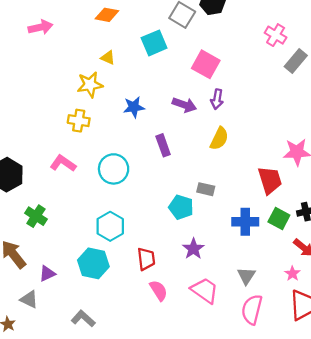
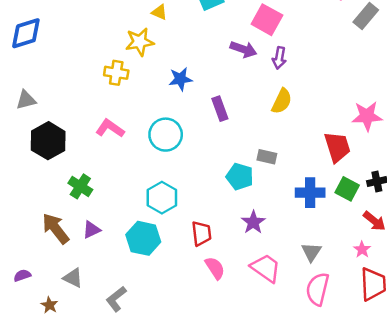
purple arrow: (184, 105) -> (243, 49), moved
blue star: (134, 107) -> (180, 79), moved
yellow cross: (79, 121) -> (116, 73), moved
purple triangle: (47, 274) -> (91, 230), moved
gray L-shape: (83, 319) -> (116, 299), moved, turned -80

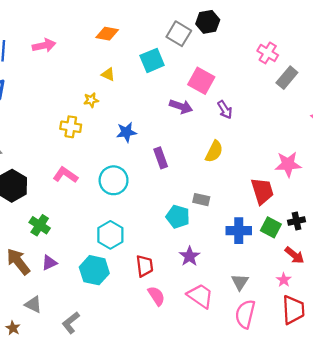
yellow star: (140, 42) -> (91, 100), size x0.6
purple arrow: (279, 58) -> (225, 110), moved, turned -42

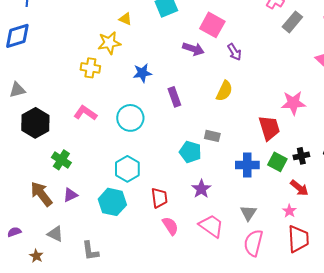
yellow star: (91, 100) -> (109, 43), size x1.6
gray L-shape: (71, 323) -> (90, 251), turned -60

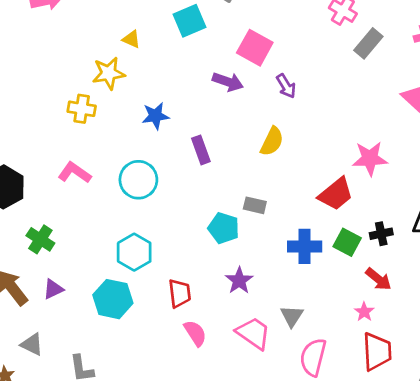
red trapezoid: (269, 128) -> (336, 194), turned 68
gray triangle: (248, 213) -> (292, 316), moved

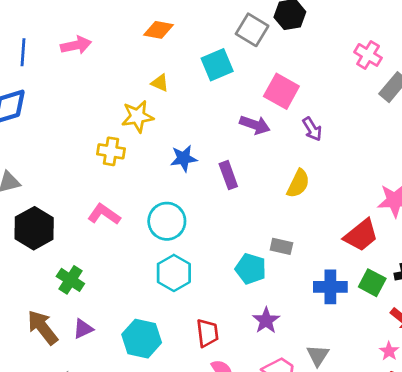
purple rectangle: (201, 150) -> (228, 175), moved
cyan hexagon: (134, 252) -> (174, 273), moved

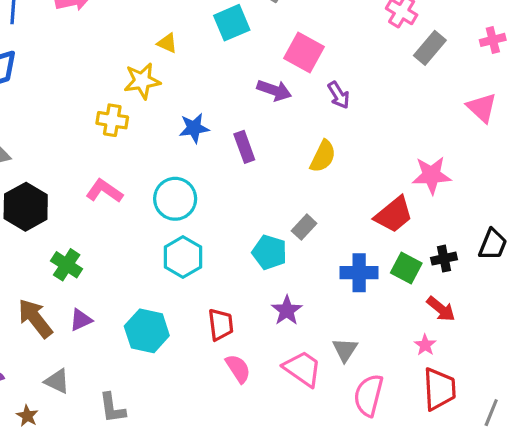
gray rectangle: (281, 246) -> (304, 227), turned -60

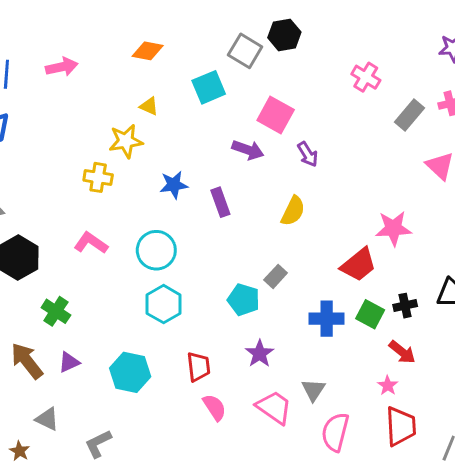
gray rectangle: (430, 48) -> (409, 115), moved
gray L-shape: (112, 408) -> (98, 444), turned 72

